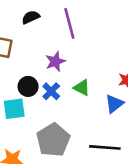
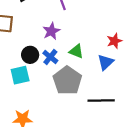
gray pentagon: (53, 140) -> (67, 80), moved

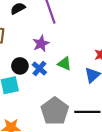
gray pentagon: (67, 80) -> (55, 111), moved

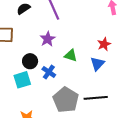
blue cross: (39, 68) -> (49, 72), moved

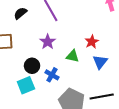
red star: (104, 44) -> (92, 42), moved

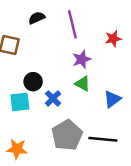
purple star: (48, 42) -> (82, 59), moved
red star: (92, 42) -> (113, 39), moved

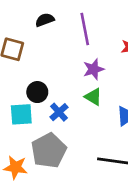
gray pentagon: (67, 135) -> (49, 151), moved

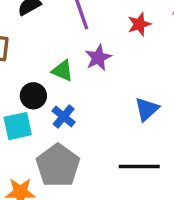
green triangle: (93, 97) -> (62, 71), moved

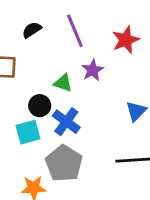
red star: (139, 24) -> (126, 40), size x1.4
blue cross: (64, 116) -> (66, 122), size x1.4

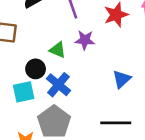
purple star: (93, 70) -> (85, 40), turned 30

